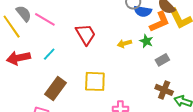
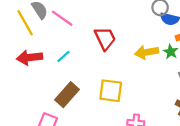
yellow arrow: (124, 43) -> (147, 52), size x1.5

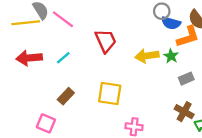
yellow line: (25, 23) -> (26, 23), turned -68
brown rectangle: (67, 95) -> (66, 96), size x0.7

